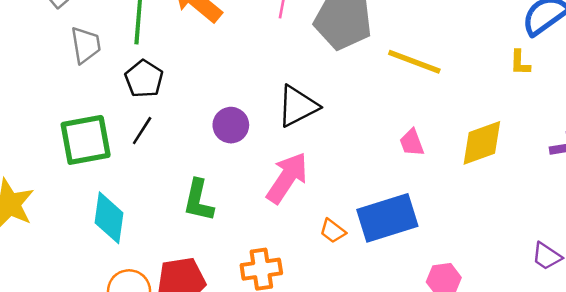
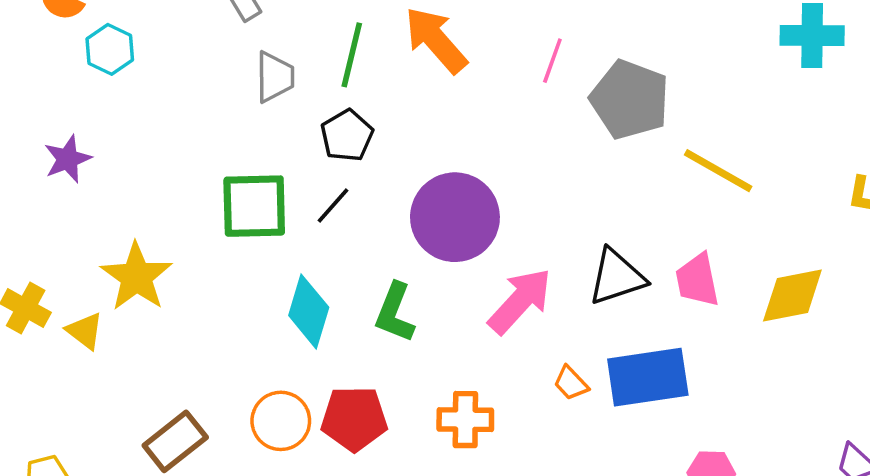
black triangle: (298, 106) -> (617, 277), moved
purple circle: (231, 125) -> (455, 217), size x1.8
pink trapezoid: (412, 143) -> (697, 280), size x1.4
cyan diamond: (109, 218) -> (309, 311), moved

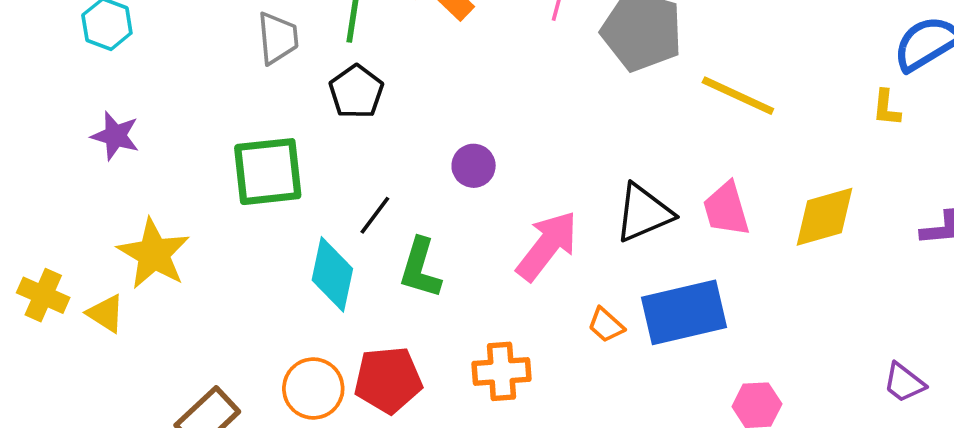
purple star: (68, 159) -> (115, 136), moved, turned -30
black line: (333, 206) -> (375, 215), moved
purple circle: (455, 217) -> (474, 166), size x0.5

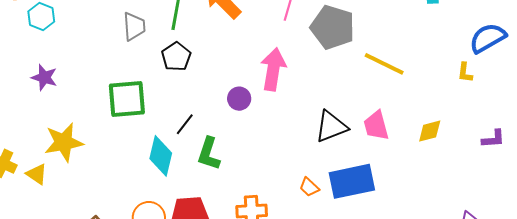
yellow diamond: (824, 217) -> (430, 131), size x0.7
pink arrow: (547, 246) -> (273, 69), moved, turned -30
yellow star: (154, 254) -> (64, 142), turned 30

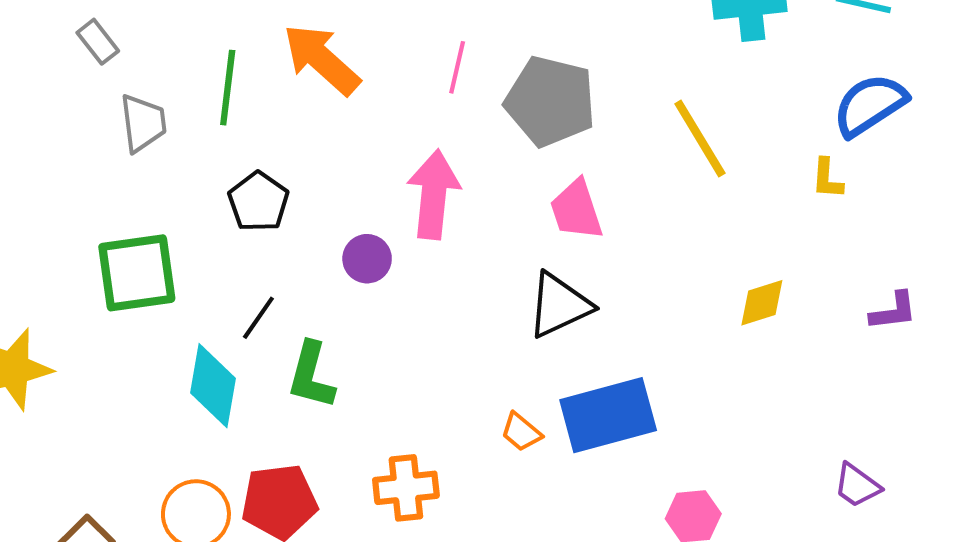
black pentagon: (176, 57) -> (258, 202), moved
yellow line: (384, 64) -> (700, 139), moved, turned 36
pink trapezoid: (376, 126) -> (576, 210), moved

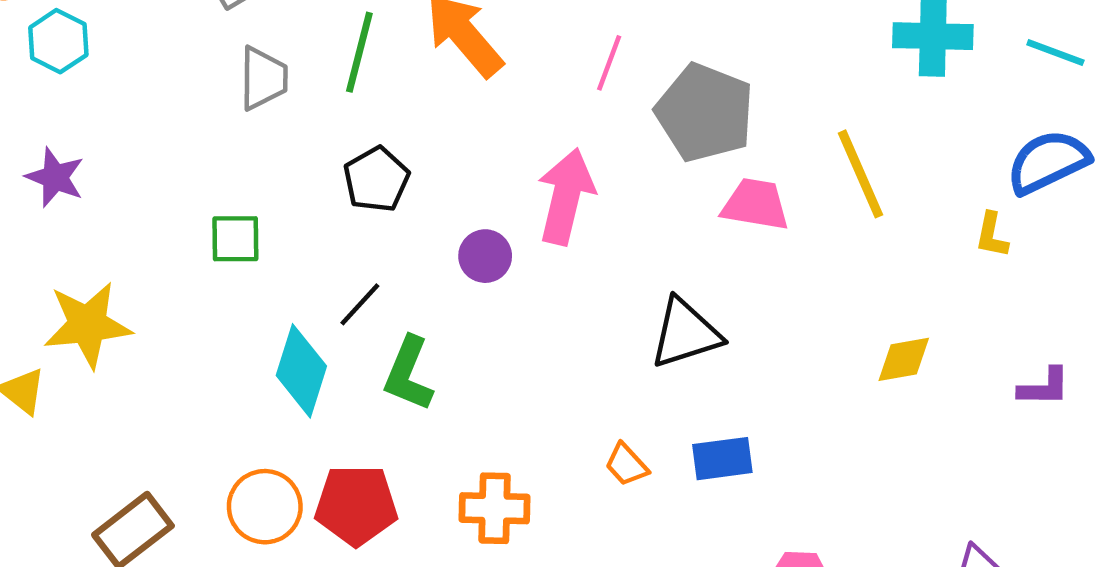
pink trapezoid: (576, 210) -> (755, 204), moved, turned 110
green square: (137, 273) -> (235, 239), size x0.6
blue rectangle: (608, 415) -> (722, 459), size x0.6

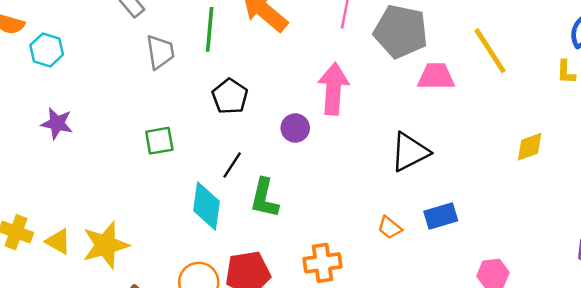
yellow star: (88, 325) -> (106, 245), moved

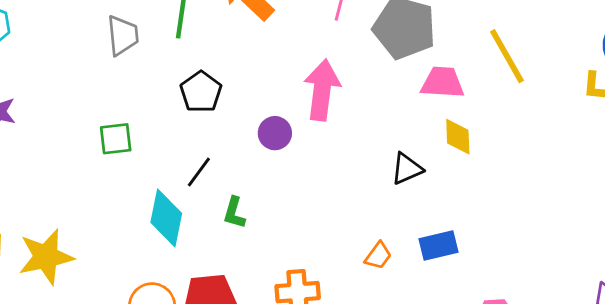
yellow diamond: (530, 147) -> (458, 137), moved, turned -76
black triangle: (410, 152) -> (407, 169), size x0.7
green L-shape: (264, 198) -> (234, 213), size x0.7
orange trapezoid: (390, 228) -> (378, 256), turned -95

